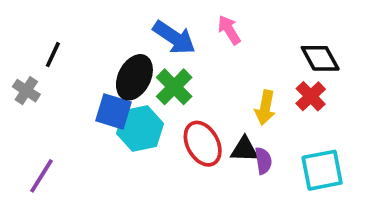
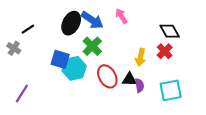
black line: (53, 55) -> (28, 29), turned 32
black ellipse: (134, 77) -> (71, 23), moved

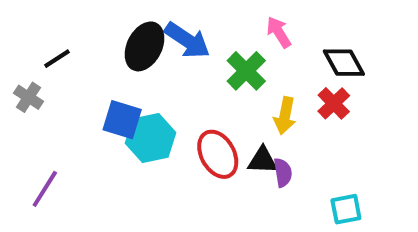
pink arrow: (121, 16) -> (279, 32), moved
green cross: (92, 46) -> (246, 71), moved
cyan square: (171, 90) -> (346, 209), moved, size x0.7

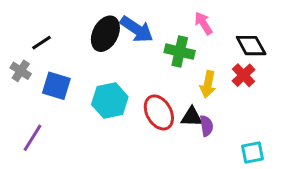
green cross: (246, 71) -> (180, 52), turned -32
blue square: (122, 120) -> (56, 86), moved

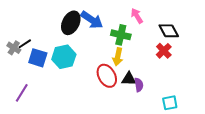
black line: (41, 43) -> (25, 44), moved
yellow arrow: (208, 84) -> (118, 57), moved
cyan hexagon: (110, 101) -> (64, 57), moved

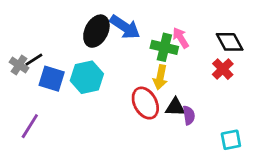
pink arrow: (137, 16) -> (181, 38), moved

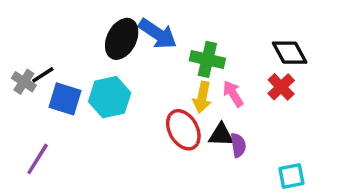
pink arrow: (181, 38) -> (233, 94), moved

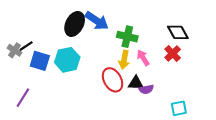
purple semicircle: (238, 145) -> (146, 89), turned 88

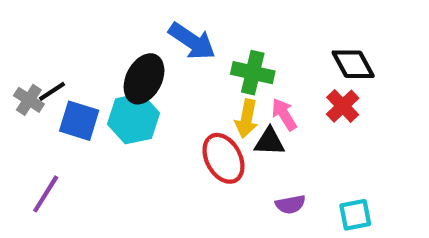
black ellipse: (75, 24) -> (144, 79), moved
black triangle: (136, 83) -> (269, 142), moved
purple semicircle: (146, 89) -> (290, 204), moved

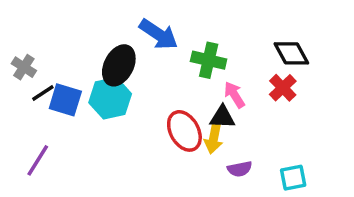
black line: (52, 91) -> (43, 93), moved
gray cross: (29, 100) -> (24, 67), moved
yellow arrow: (246, 119) -> (214, 138), moved

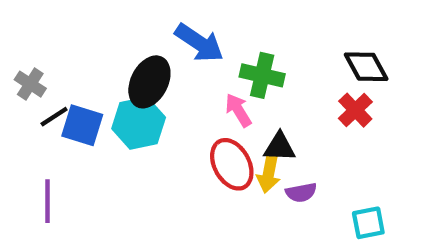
pink arrow: (234, 95) -> (238, 110), moved
purple line: (38, 160) -> (48, 201), turned -32
purple semicircle: (240, 169) -> (301, 192), moved

